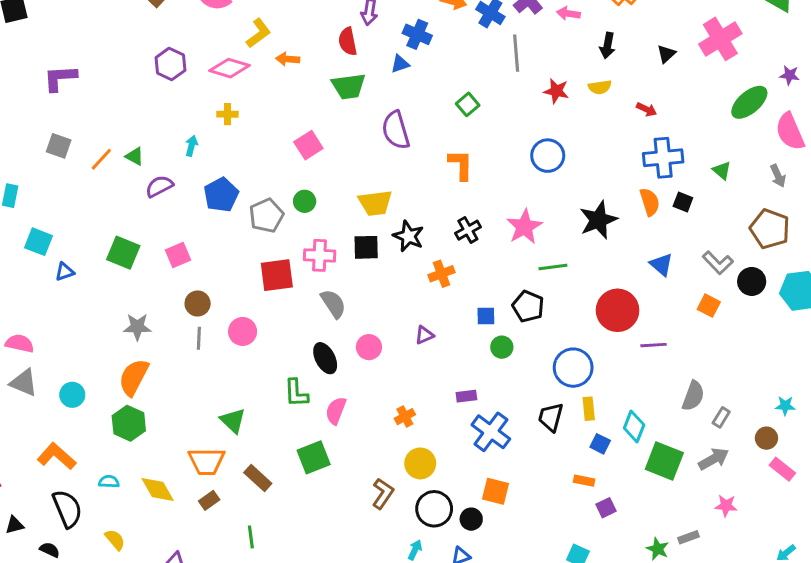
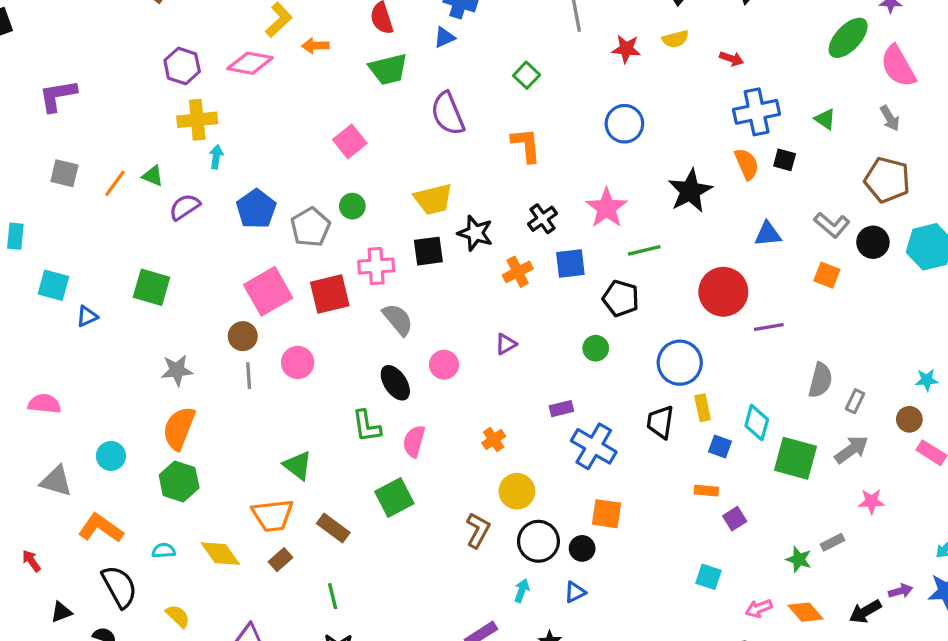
yellow cross: (227, 114) -> (197, 120), moved, size x1.6
pink square: (178, 255) -> (268, 291), moved, size x1.6
blue triangle: (661, 265) -> (768, 234), turned -40
blue square: (486, 316) -> (570, 263), moved, size x1.4
gray triangle: (24, 383) -> (56, 481), moved

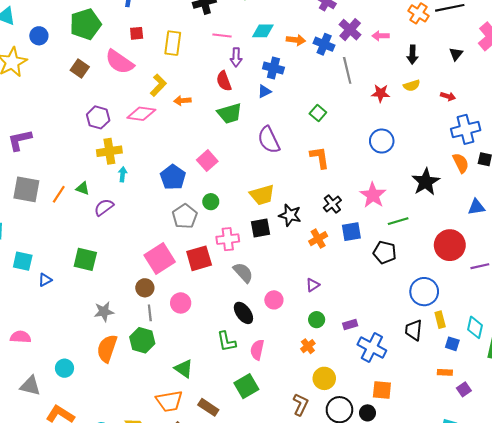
gray square: (64, 173) -> (26, 189), size x1.5
blue pentagon: (256, 209) -> (173, 177), moved
green circle: (596, 348) -> (317, 320), moved
green hexagon: (179, 481) -> (142, 340), moved

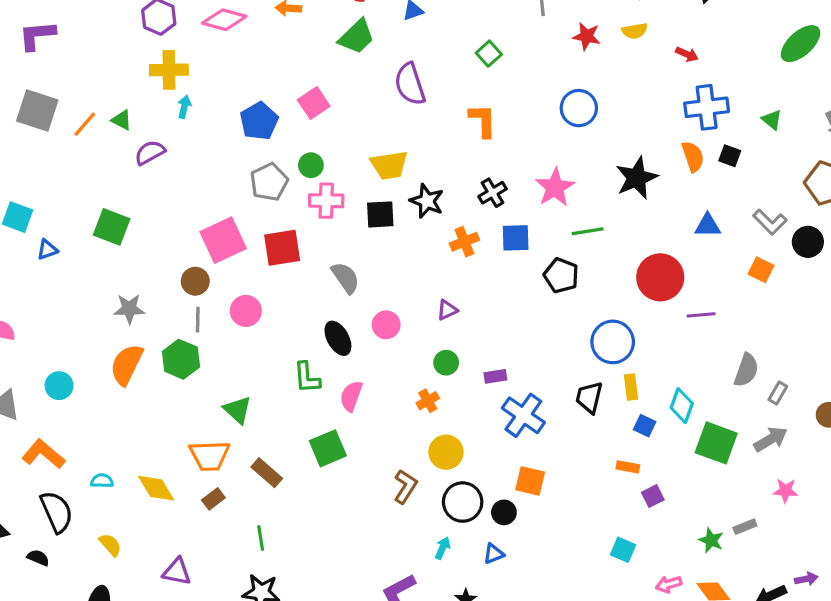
green trapezoid: (230, 113) -> (357, 37), turned -35
pink cross: (228, 239) -> (326, 201), moved

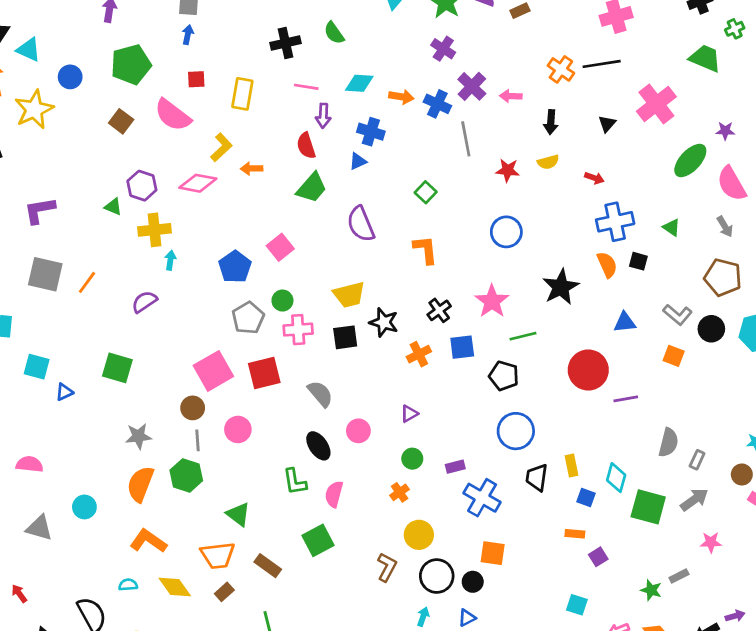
green triangle: (122, 120) -> (113, 207), moved
blue circle: (613, 342) -> (516, 431), moved
orange L-shape: (43, 454) -> (148, 541), moved

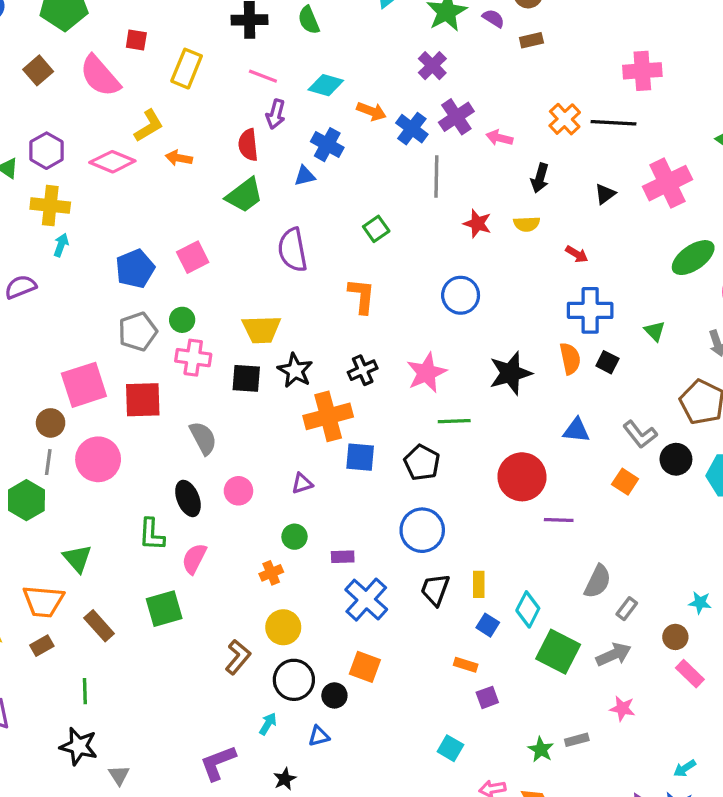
blue square: (462, 347) -> (360, 457), moved
orange cross: (419, 354) -> (328, 416), size x1.6
pink circle: (238, 429) -> (98, 459), size x1.4

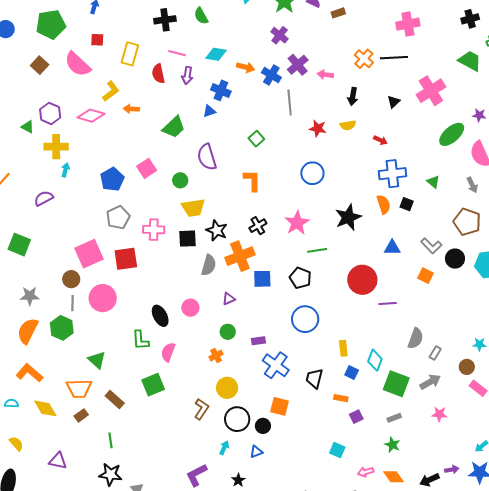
red semicircle: (248, 145) -> (158, 74), moved
green circle: (182, 320) -> (180, 180), moved
gray semicircle: (203, 438) -> (209, 265), moved, turned 50
black trapezoid: (435, 590) -> (314, 378), moved
gray rectangle: (577, 740) -> (394, 418), moved

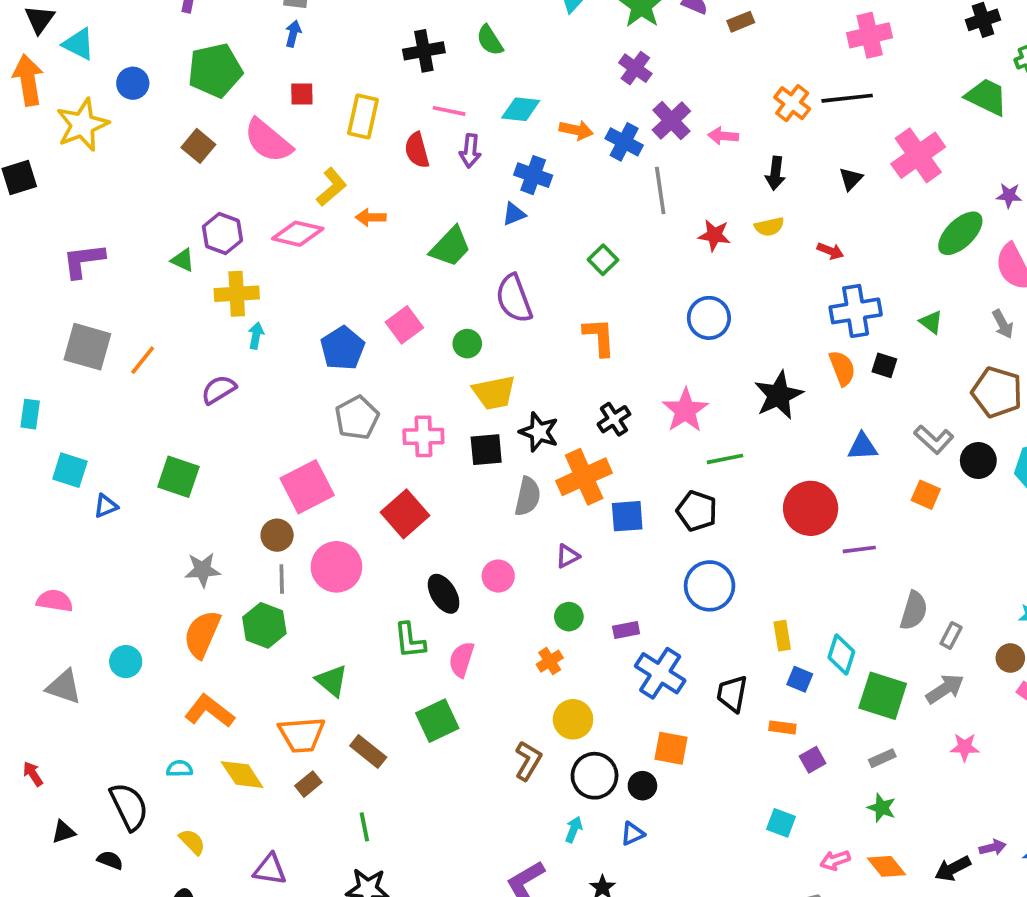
red square: (126, 259) -> (405, 514), moved, turned -30

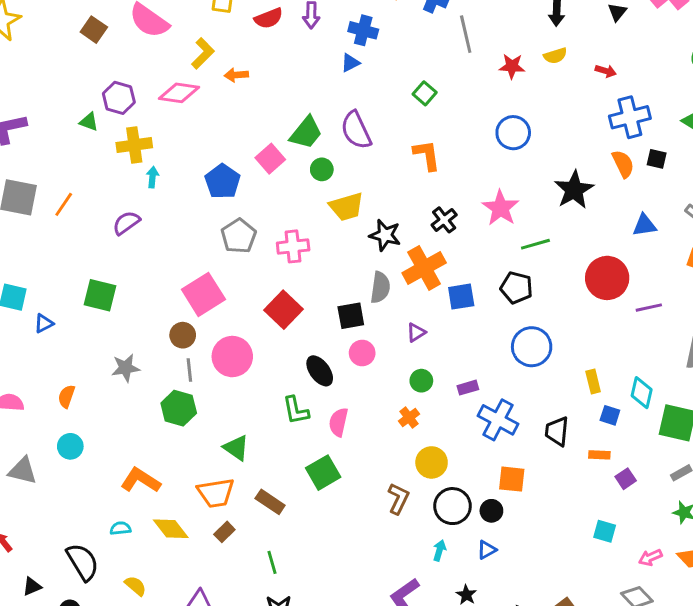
red semicircle: (417, 150) -> (269, 18), turned -92
green trapezoid: (450, 247) -> (306, 133), moved
black square: (486, 450) -> (351, 316), moved
orange semicircle: (202, 634) -> (66, 396), moved, size x0.6

